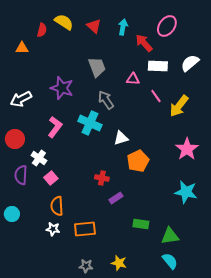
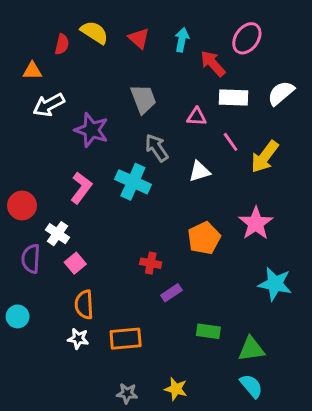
white arrow: (21, 99) -> (49, 105), moved
white triangle: (121, 138) -> (200, 171), moved
pink star: (187, 149) -> (256, 223), moved

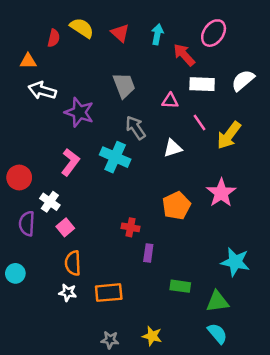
white arrow: (49, 105) -> (42, 91), turned 44
cyan star: (275, 284) -> (235, 262), moved
purple rectangle: (171, 293) -> (148, 253), turned -48

